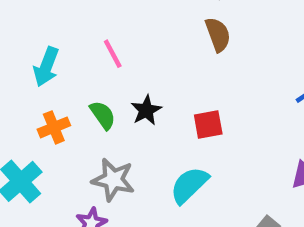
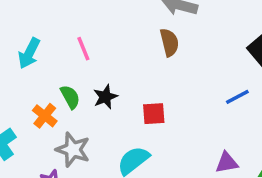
orange cross: (54, 127) -> (45, 116), moved, turned -35

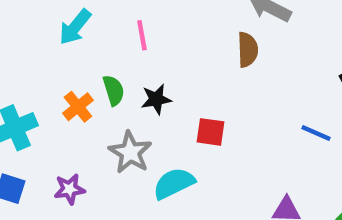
blue line: (237, 97) -> (316, 133), turned 40
gray star: (73, 150) -> (130, 152), moved

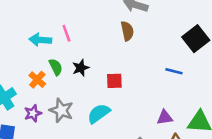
cyan arrow: (75, 27) -> (40, 40), moved, turned 65
gray star: (130, 152) -> (61, 110), moved
purple star: (69, 189) -> (33, 113), moved

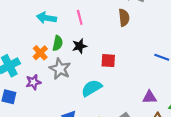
pink line: (66, 33) -> (80, 17), moved
green semicircle: (56, 67) -> (58, 43), turned 32
gray star: (61, 110) -> (60, 69), moved

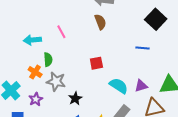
black star: (80, 46) -> (75, 98), moved
cyan semicircle: (92, 88) -> (119, 86), moved, turned 78

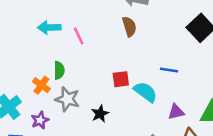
cyan arrow: (32, 40) -> (49, 27), moved
blue line: (142, 48) -> (169, 70), moved
cyan semicircle: (119, 86) -> (145, 92), moved
black star: (75, 98) -> (100, 114), moved

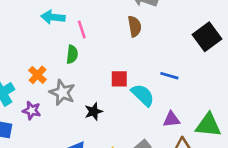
green semicircle: (59, 70) -> (72, 54), moved
purple star: (40, 120) -> (32, 110), turned 30

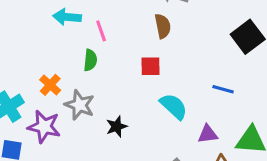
blue line: (169, 76) -> (223, 89), moved
red square: (119, 79) -> (150, 66), moved
purple star: (32, 110) -> (44, 127), size x1.5

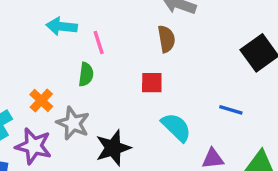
black star: (117, 126) -> (113, 148), size x1.5

